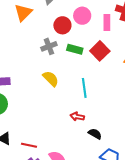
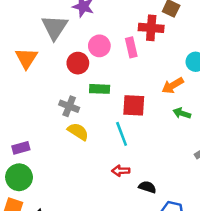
gray cross: (49, 46) -> (69, 106), moved, turned -35
red square: (100, 51) -> (134, 105), moved, turned -30

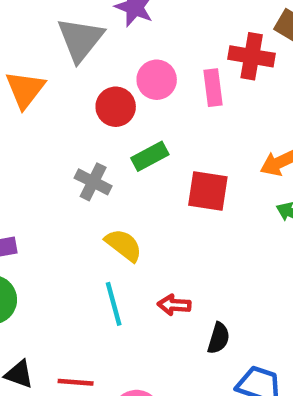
green rectangle: (100, 89) -> (150, 156), turned -36
yellow semicircle: (78, 132) -> (124, 245), moved
cyan line: (122, 134) -> (114, 304), moved
black semicircle: (147, 187) -> (219, 338), turned 84

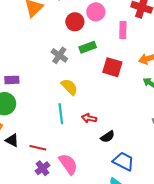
pink rectangle: (213, 88) -> (123, 30), moved
black semicircle: (219, 338) -> (108, 137), turned 32

